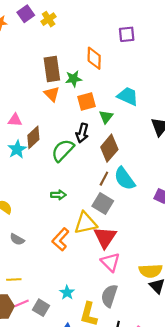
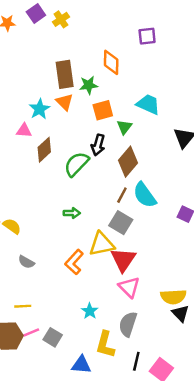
cyan star: (17, 149) -> (39, 109), moved
cyan star: (67, 293) -> (90, 311), moved

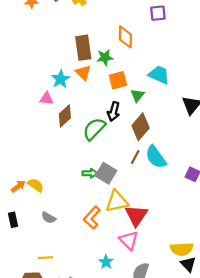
gray square: (121, 223) -> (106, 173), moved
pink triangle: (129, 287) -> (129, 240), moved

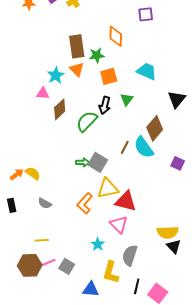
green triangle: (137, 95) -> (127, 99), moved
brown diamond: (141, 127) -> (155, 128), moved
red triangle: (136, 215) -> (126, 201), turned -50

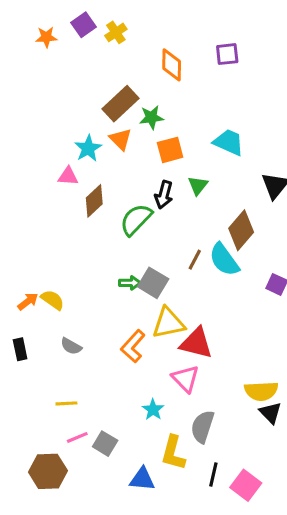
orange diamond: (116, 36) -> (172, 65), moved
brown rectangle: (77, 46) -> (121, 104), turned 55
brown hexagon: (30, 265) -> (48, 471), moved

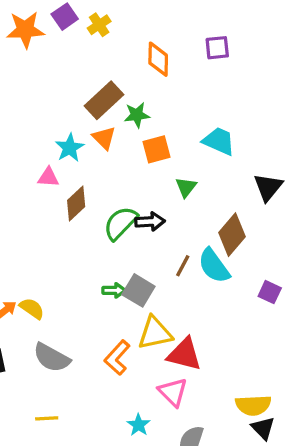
orange star: (46, 37) -> (25, 30), size x1.6
black arrow: (164, 195) -> (150, 222), moved, turned -108
gray semicircle: (71, 346) -> (52, 358), size x1.6

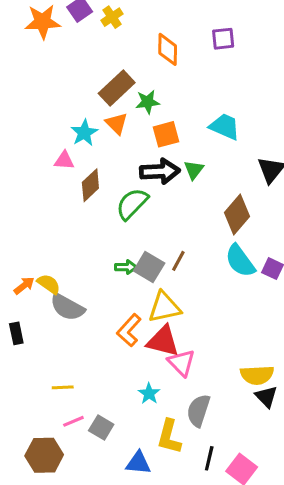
black arrow: (150, 222) -> (160, 171), moved, size x1.4
brown line: (183, 266) -> (178, 261), moved
cyan semicircle: (214, 266) -> (240, 261), moved
red triangle: (184, 354) -> (163, 341), moved
gray semicircle: (52, 358) -> (67, 307), moved

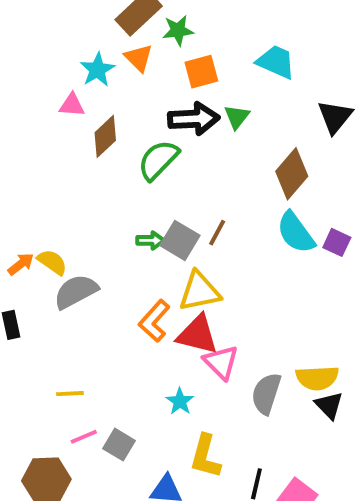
gray semicircle: (67, 307) -> (76, 291), turned 123
gray semicircle: (198, 411) -> (266, 394), moved

